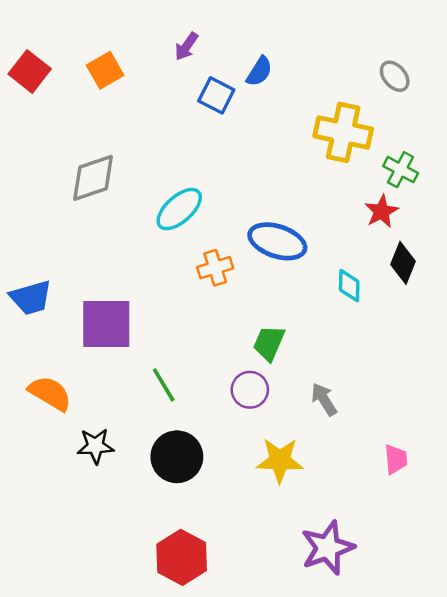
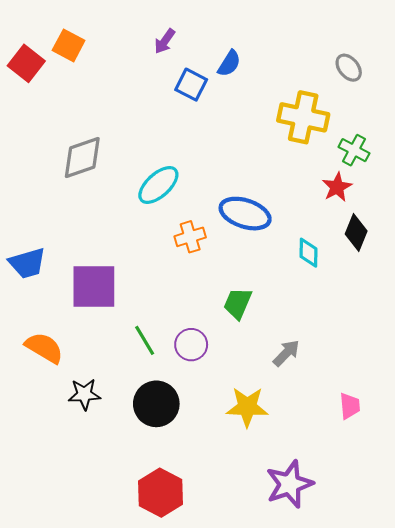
orange square: (105, 70) -> (69, 45), moved, turned -32
purple circle: (250, 390) -> (191, 345), moved
gray arrow: (324, 399) -> (286, 353), turned 76

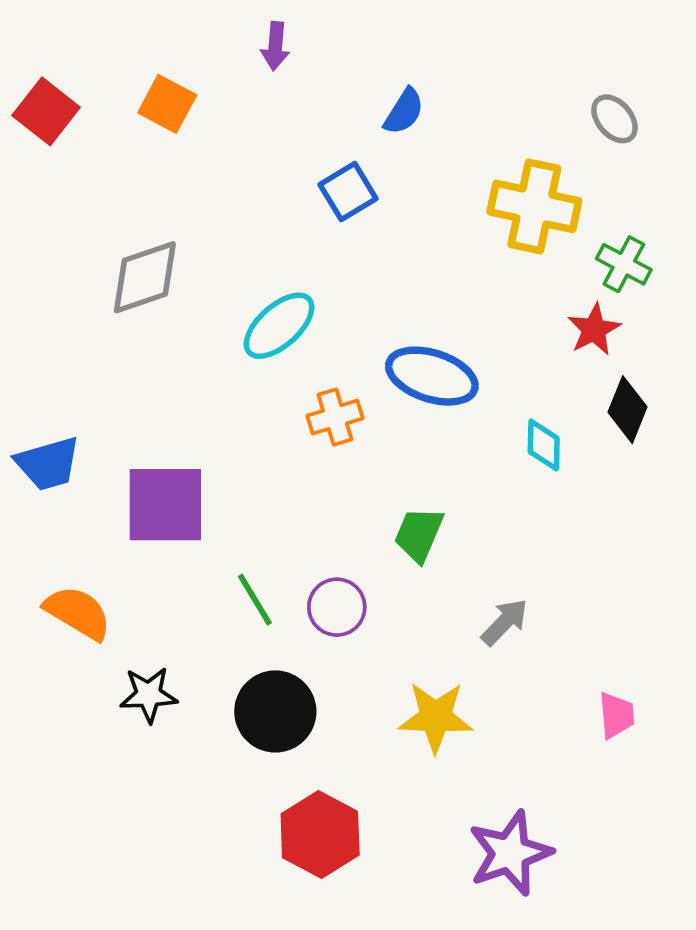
purple arrow: (165, 41) -> (275, 46), moved, turned -30
orange square: (69, 45) -> (167, 104), moved
blue square: (191, 85) -> (348, 192), moved, turned 32
red hexagon: (161, 493) -> (320, 834), moved

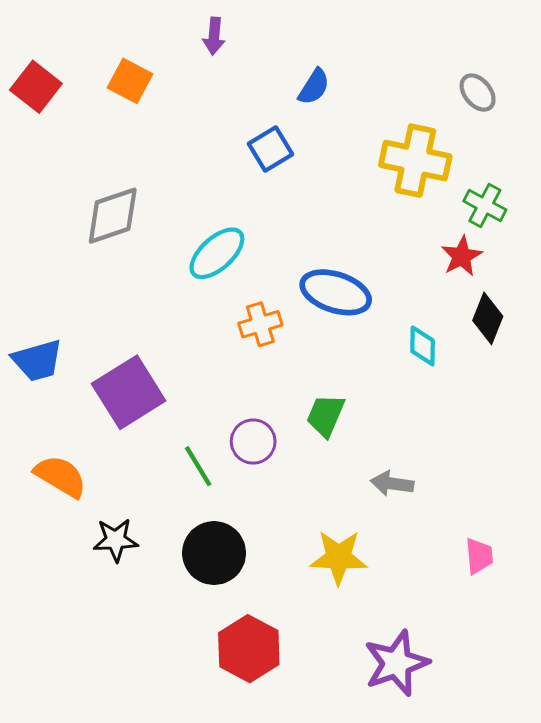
purple square: (165, 505) -> (129, 392), turned -32
purple circle: (337, 607) -> (253, 442), moved
gray arrow: (505, 622) -> (392, 484), turned -126

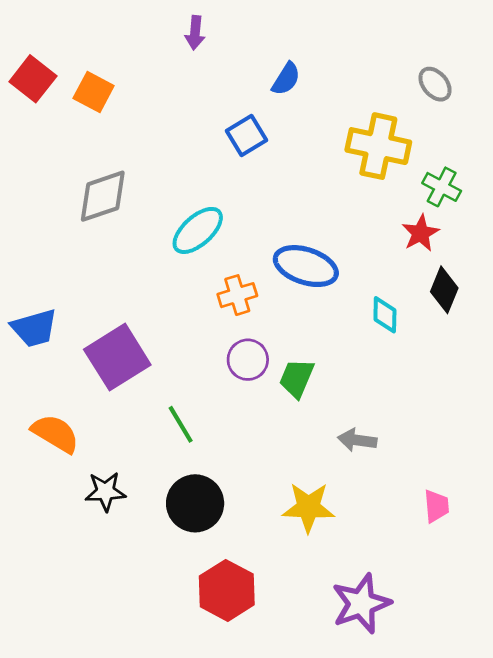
orange square: (130, 81) -> (94, 92), moved
purple circle: (253, 442) -> (248, 360), moved

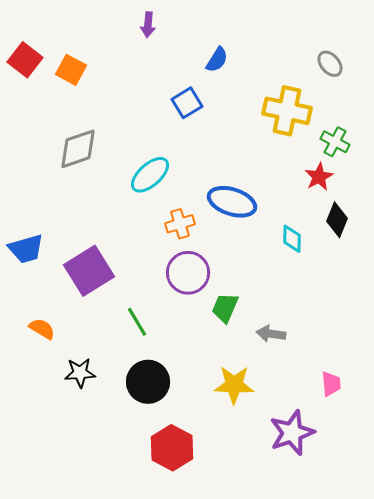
purple circle: (248, 360) -> (188, 273), size x1.4
green trapezoid: (297, 378) -> (225, 308), moved
orange semicircle: (55, 433) -> (42, 329), size x0.7
purple star: (361, 604) -> (292, 433), moved

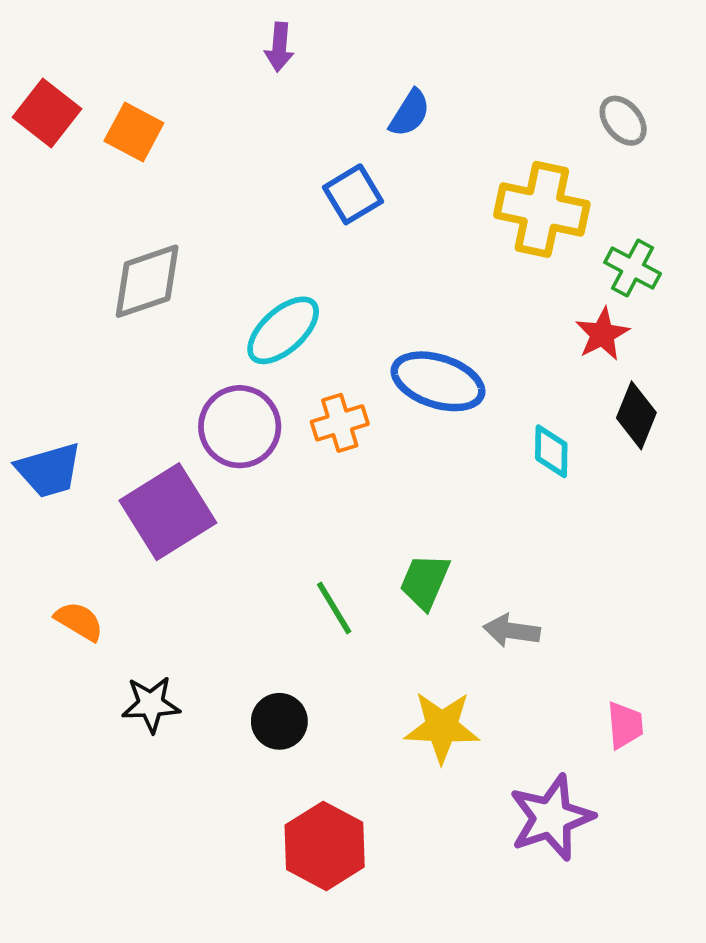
purple circle: (188, 273) -> (240, 427), moved
green line: (137, 322) -> (334, 608), moved
black circle: (148, 382) -> (279, 721), size x0.7

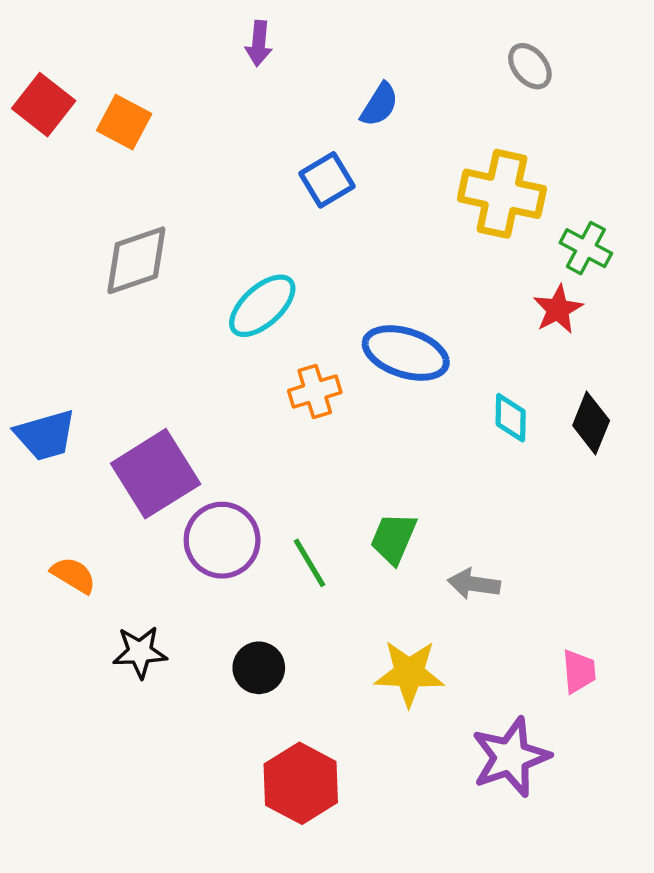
gray ellipse: (623, 121) -> (530, 66), moved
black diamond: (636, 415) -> (591, 423), moved
purple circle: (240, 427) -> (222, 540), moved

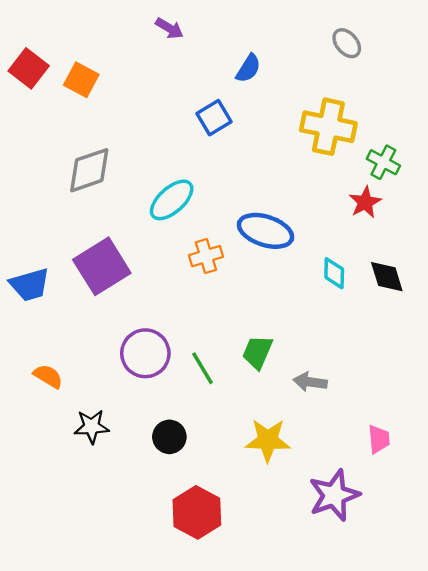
purple arrow: (259, 43) -> (169, 28), turned -64
black diamond: (591, 423) -> (387, 277), turned -39
purple square: (156, 474) -> (102, 266), moved

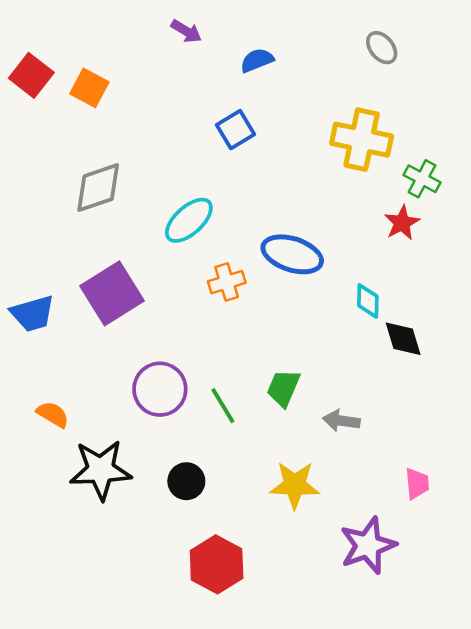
blue semicircle: (248, 68) -> (257, 60), moved, turned -144
black diamond: (387, 277) -> (403, 339), moved
black star: (92, 427) -> (101, 470), size x1.6

